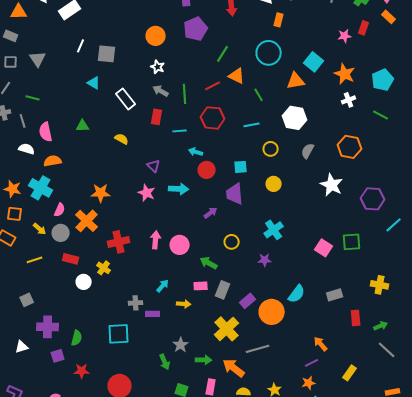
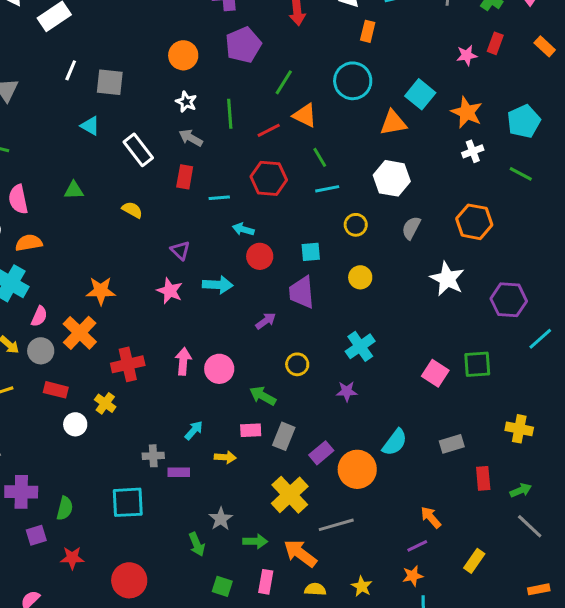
orange rectangle: (389, 17) -> (545, 46), moved
green line: (185, 94) -> (230, 114), moved
green line: (259, 95) -> (320, 157), moved

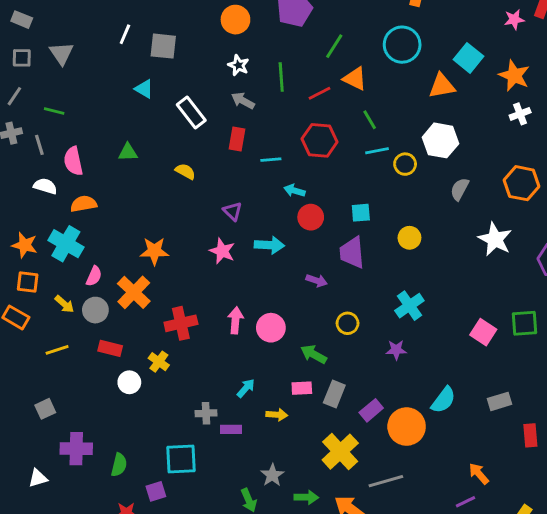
yellow circle: (356, 225) -> (405, 164), moved
purple arrow: (266, 321) -> (317, 281), turned 54
purple square: (36, 535) -> (156, 491), moved

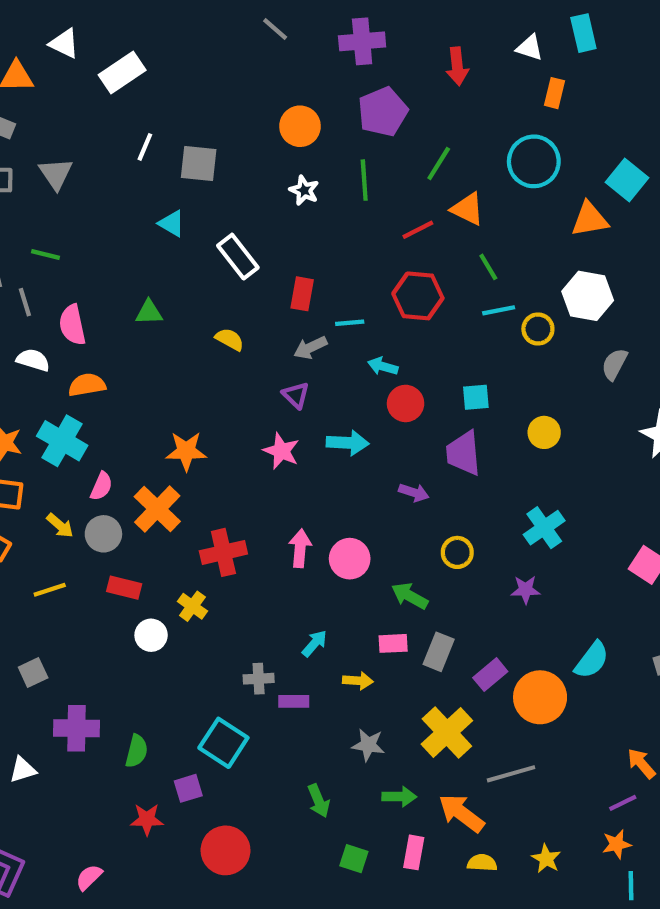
green line: (281, 77) -> (364, 180), moved
gray arrow: (243, 101) -> (310, 348), moved, turned -55
cyan square: (181, 459) -> (223, 743), turned 36
gray star: (272, 475) -> (368, 745), moved, turned -30

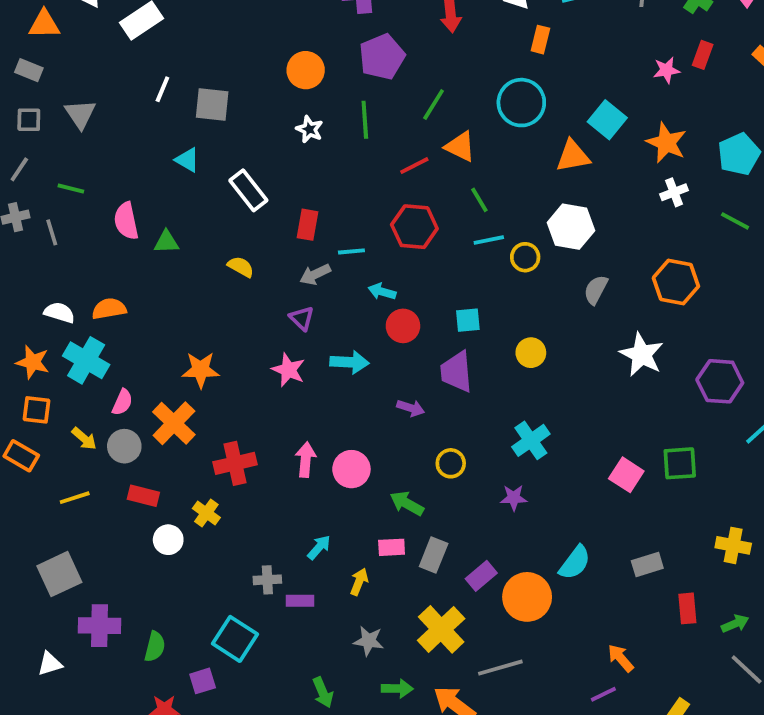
pink semicircle: (72, 325) -> (126, 221), moved
white semicircle: (33, 360) -> (59, 313), moved
gray square: (33, 672) -> (59, 574), size x1.6
yellow arrow: (358, 681) -> (359, 582), turned -72

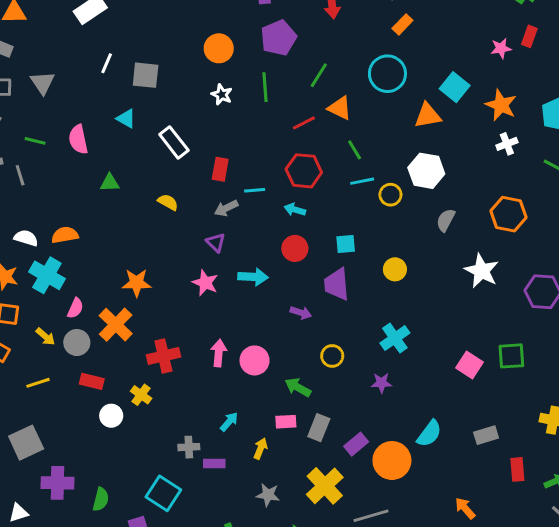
orange rectangle: (540, 40) -> (402, 24), turned 30
pink semicircle: (126, 221) -> (78, 139), moved
cyan arrow: (382, 292) -> (295, 210), moved

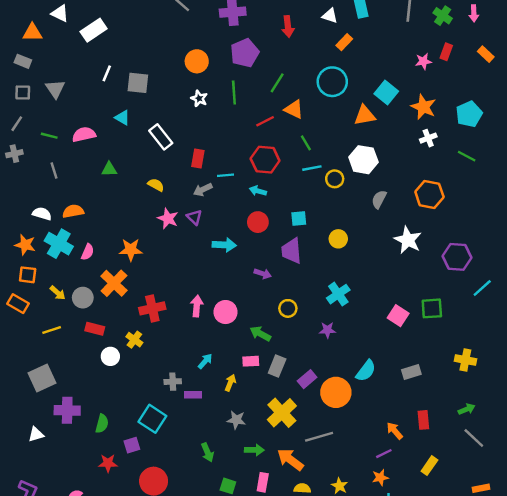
pink semicircle: (78, 139) -> (84, 134), turned 90
gray line: (20, 175) -> (54, 170), moved
pink star: (205, 283) -> (168, 218), moved
pink semicircle: (75, 308) -> (88, 252), moved
red rectangle: (517, 469) -> (423, 420), moved

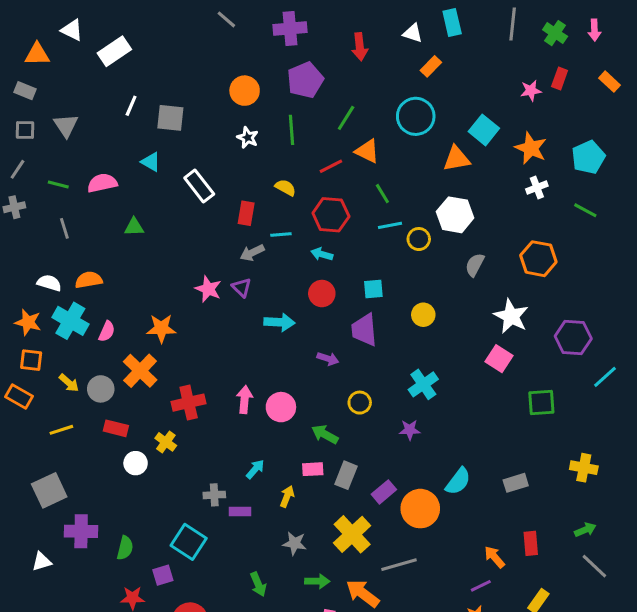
yellow semicircle: (156, 185) -> (285, 188), moved
pink square: (398, 316) -> (499, 359), moved

